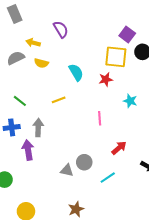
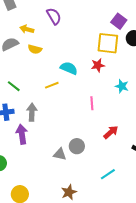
cyan semicircle: (76, 72) -> (69, 68), moved, turned -36
cyan line: (108, 178) -> (108, 174), moved

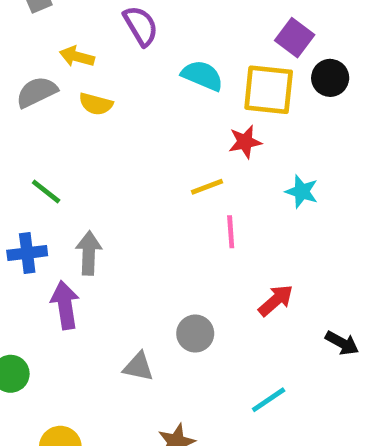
cyan semicircle: (69, 68) -> (202, 76), moved
yellow line: (52, 85) -> (207, 187), moved
gray triangle: (60, 154) -> (138, 367), moved

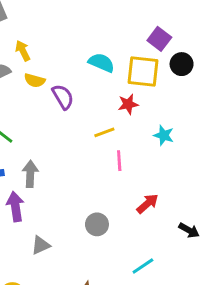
purple semicircle: (141, 26) -> (63, 97), moved
yellow arrow: (77, 57) -> (23, 51), turned 48
gray triangle: (138, 367) -> (41, 245), moved, turned -36

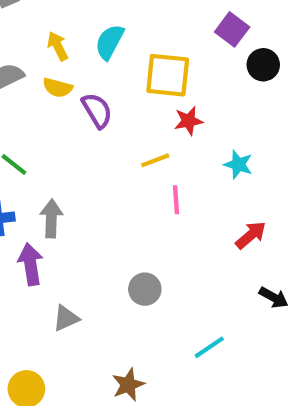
yellow arrow: (23, 51) -> (58, 46), moved
cyan semicircle: (101, 63) -> (110, 42), moved, turned -85
yellow square: (143, 72) -> (168, 75), moved
red arrow: (147, 204) -> (251, 235), moved

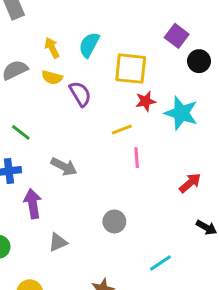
cyan star: (238, 164) -> (181, 113), moved, size x1.6
gray arrow: (51, 218) -> (64, 167), moved, turned 115

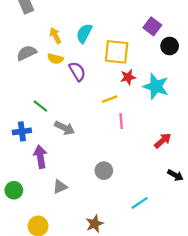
green line: (21, 132) -> (40, 106), moved

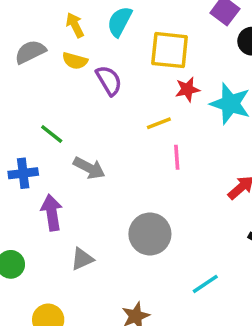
gray circle: (104, 171) -> (150, 234), size x1.5

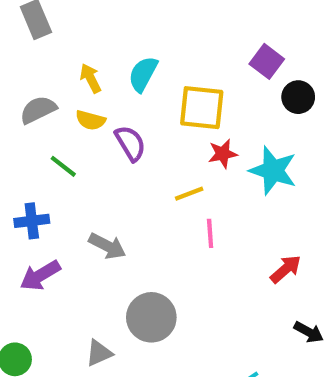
green line: (52, 134) -> (63, 166), moved
blue cross: (23, 173) -> (32, 221), moved
purple arrow: (52, 213) -> (40, 275), moved, turned -112
gray circle: (150, 234) -> (151, 317), moved

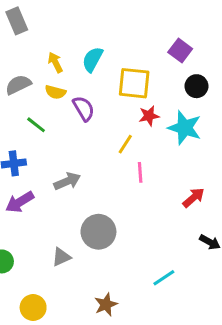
black circle: (298, 97) -> (197, 86), moved
yellow line: (189, 194) -> (125, 144), turned -36
gray arrow: (107, 246) -> (67, 181), turned -50

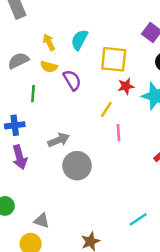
green line: (36, 125) -> (33, 94), turned 56
purple arrow: (20, 202) -> (20, 157), turned -75
gray circle: (98, 232) -> (77, 166), moved
gray triangle: (61, 257) -> (42, 221), moved, turned 42

